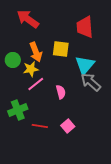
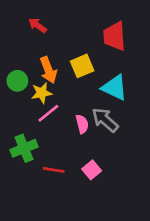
red arrow: (28, 19) -> (38, 25), size x0.6
yellow square: (61, 49) -> (82, 66), turned -30
cyan triangle: (85, 65) -> (115, 88), turned -45
gray arrow: (91, 82) -> (105, 120), moved

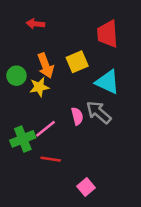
red arrow: (38, 25) -> (35, 24), turned -30
pink line: (48, 113) -> (46, 129), moved
pink square: (92, 170) -> (86, 187), moved

